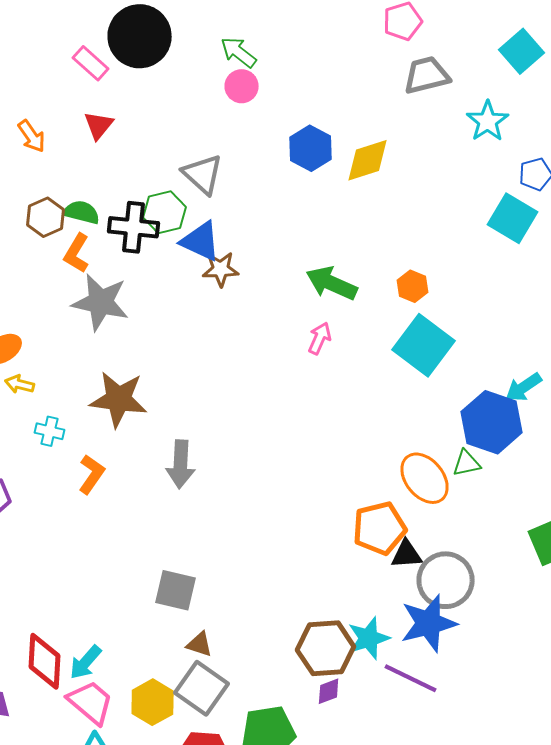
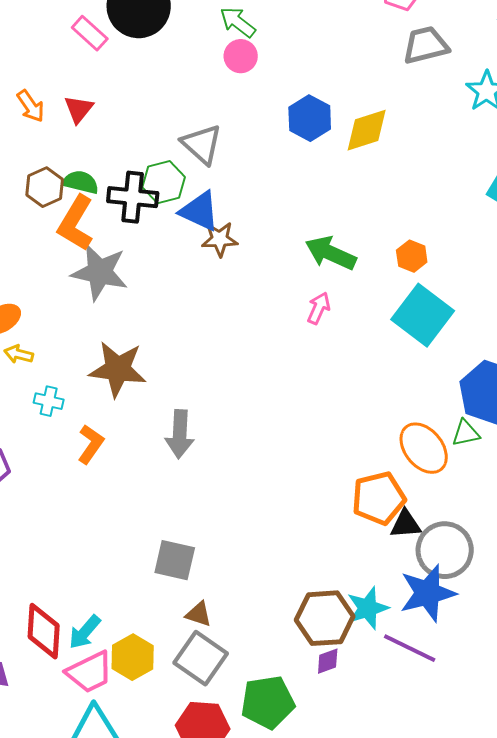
red triangle: (99, 125) -> (79, 109), moved
orange L-shape: (77, 253) -> (76, 223), size x1.4
pink trapezoid: (91, 702) -> (90, 672), turned 114
yellow hexagon: (153, 702) -> (133, 657), moved

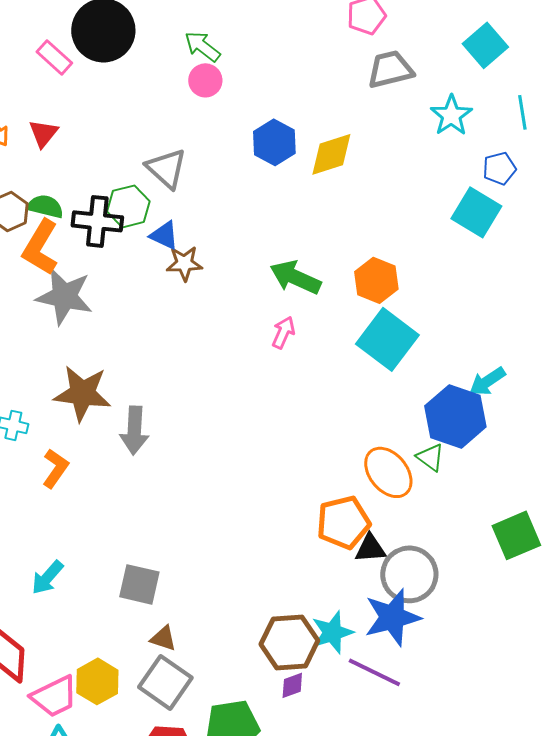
blue triangle: (200, 211) -> (164, 235), size x0.7
orange hexagon: (412, 256) -> (376, 280), size x1.4
green triangle: (466, 433) -> (430, 457), turned 48
gray arrow: (180, 434) -> (134, 430), moved
cyan arrow: (85, 632) -> (47, 577), moved

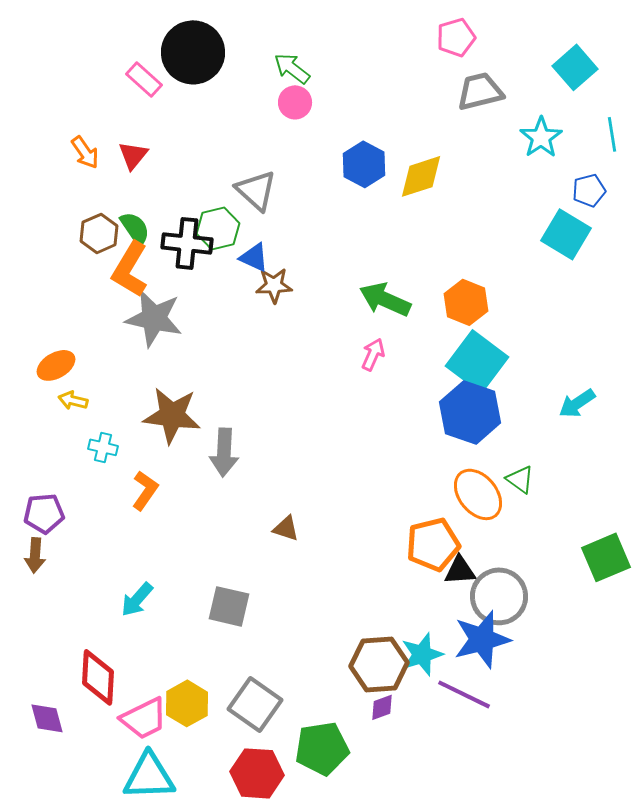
green semicircle: (45, 206) -> (135, 228), turned 42
blue hexagon: (455, 416) -> (470, 412), moved
brown triangle: (163, 638) -> (286, 528), moved

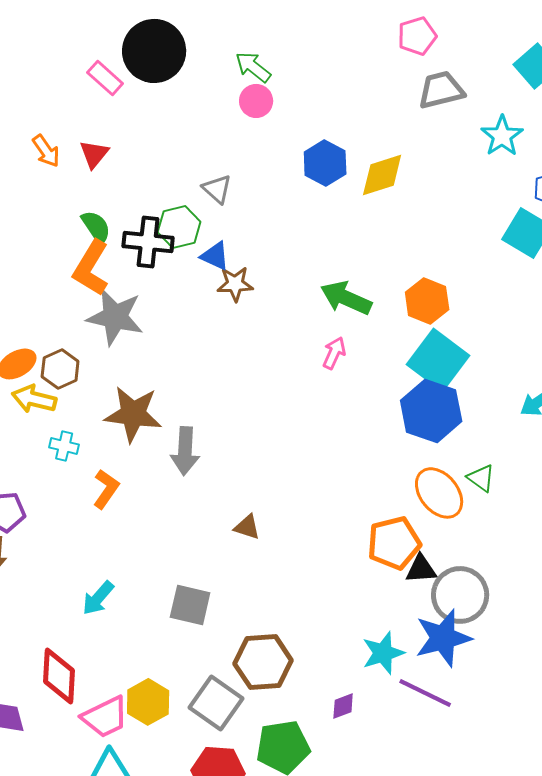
gray triangle: (256, 190) -> (217, 189), size x0.7
brown hexagon: (99, 233) -> (60, 369), moved
yellow arrow: (73, 400) -> (34, 399), size x1.5
brown hexagon: (379, 664) -> (263, 662), moved

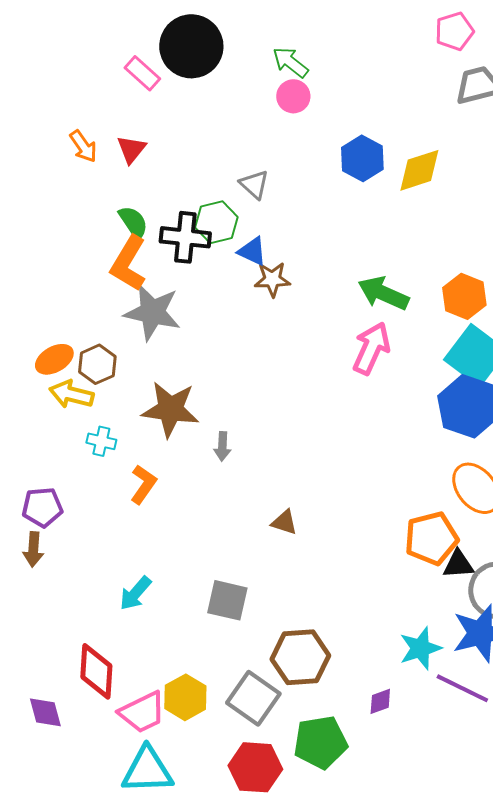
pink arrow: (334, 353) -> (371, 348), size x1.6
gray arrow: (185, 451) -> (222, 446), size x0.6

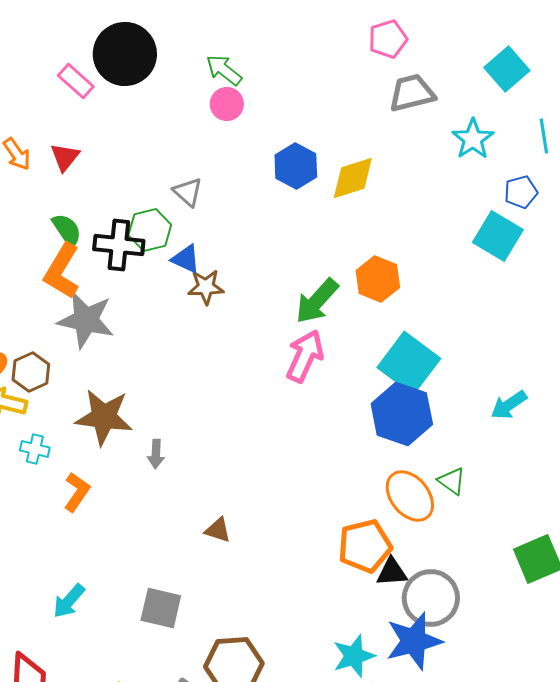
green arrow: (383, 293) -> (317, 301), turned -72
orange hexagon: (464, 296) -> (378, 279), moved

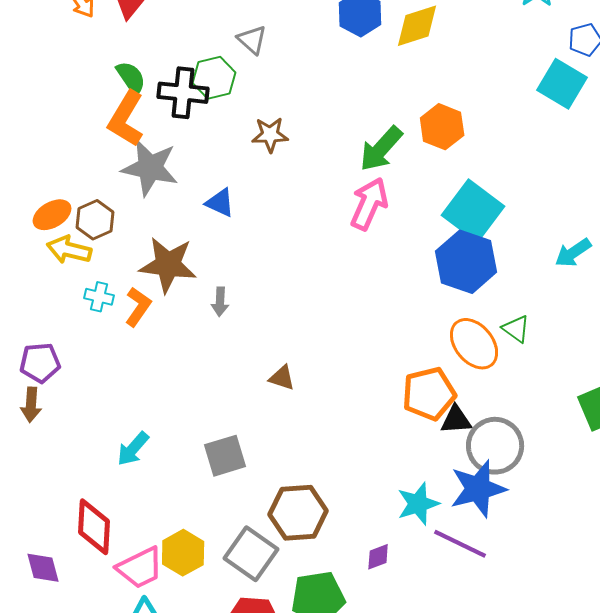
blue triangle: (186, 259) -> (220, 203), moved
orange L-shape: (77, 492) -> (138, 307), moved
gray square: (161, 608) -> (225, 456), turned -30

